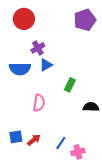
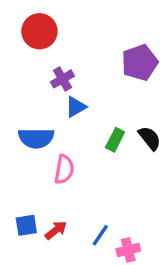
purple pentagon: (85, 20) -> (140, 62), moved
blue semicircle: (20, 69) -> (36, 138), moved
black semicircle: (91, 107) -> (150, 138), moved, turned 49

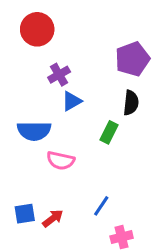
black semicircle: (150, 138) -> (131, 103), moved, turned 45
pink semicircle: (64, 169) -> (61, 161), turned 92
blue line: (100, 235) -> (101, 206), moved

